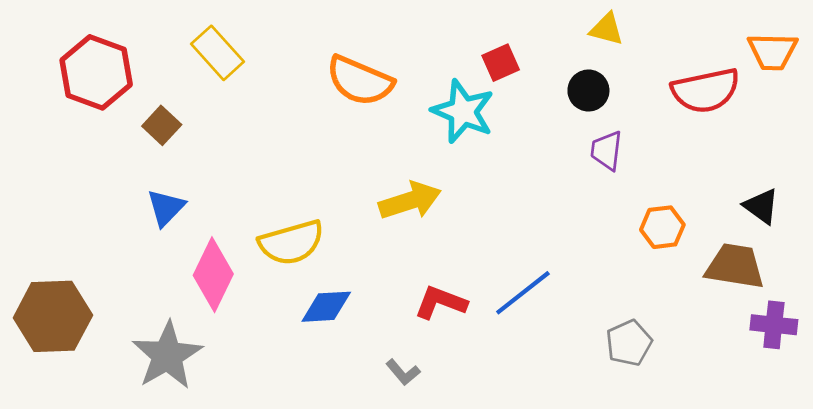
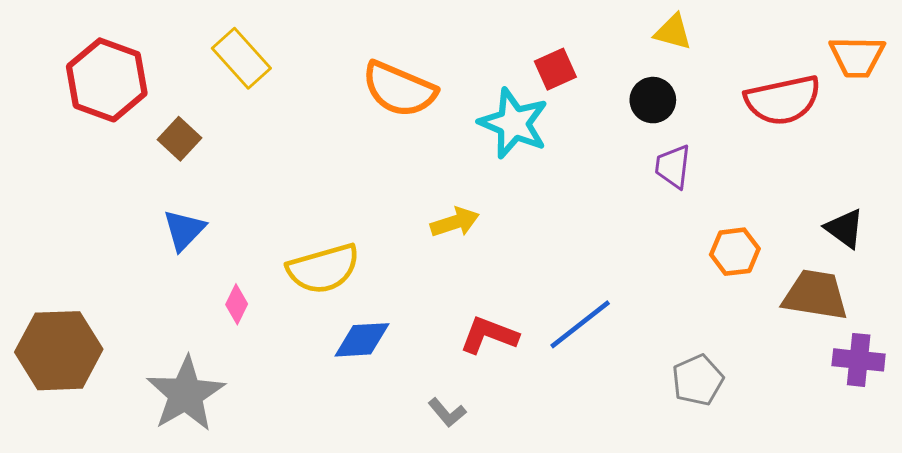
yellow arrow: (410, 201) -> (455, 222), size x0.7
pink diamond: (213, 275) -> (237, 304), size x0.5

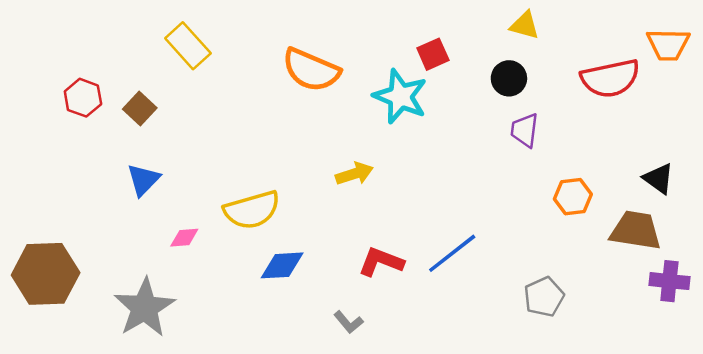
red hexagon: (107, 80) -> (83, 98), moved, size x0.6
pink diamond: (237, 304) -> (184, 238), turned 60

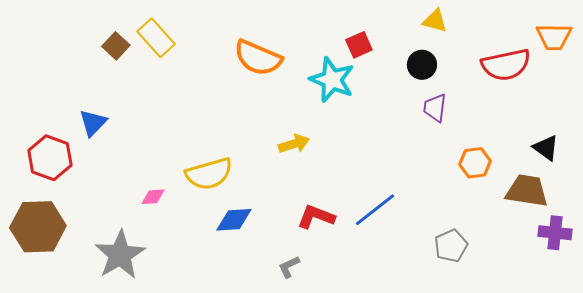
red hexagon: (83, 98) -> (50, 158), moved, size x1.4
brown square: (140, 109) -> (116, 46), moved
blue triangle: (143, 180) -> (93, 123), moved
gray L-shape: (348, 322) -> (289, 267), turned 105

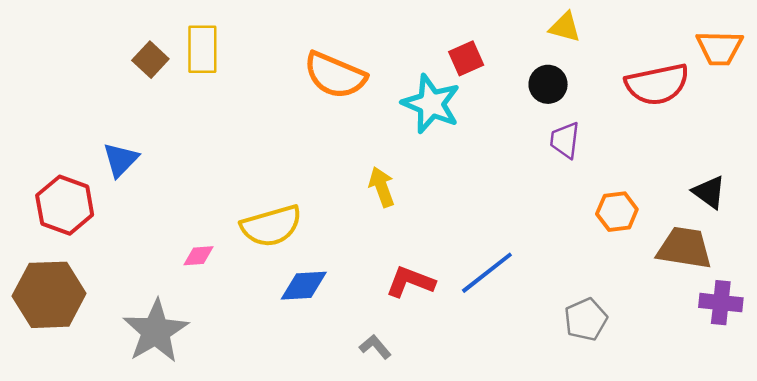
yellow rectangle: (156, 38) -> (202, 49), turned 42
yellow arrow: (294, 144) -> (382, 187), turned -92
gray L-shape: (289, 267) -> (375, 347), turned 75

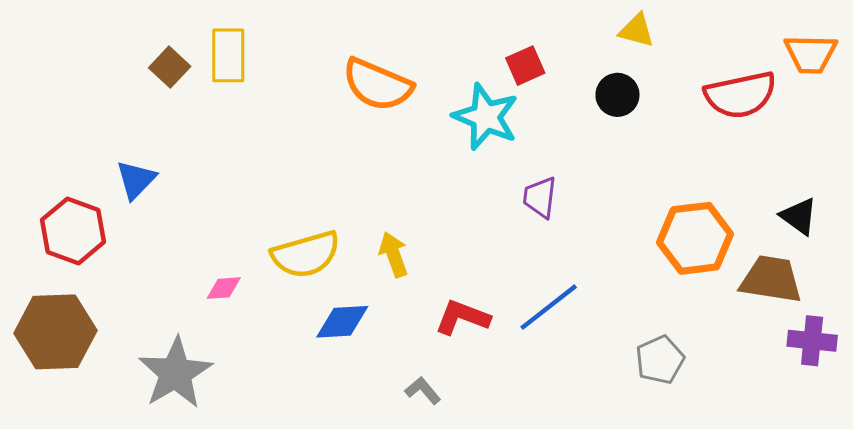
purple trapezoid: (565, 140) -> (540, 197), moved
yellow arrow: (382, 187) -> (394, 254), moved
orange hexagon: (617, 212) -> (695, 238), size x1.6

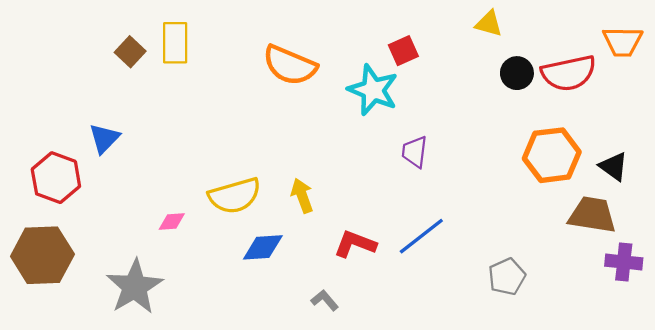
black circle: (617, 95) -> (517, 73), moved
orange hexagon: (695, 238) -> (552, 155), moved

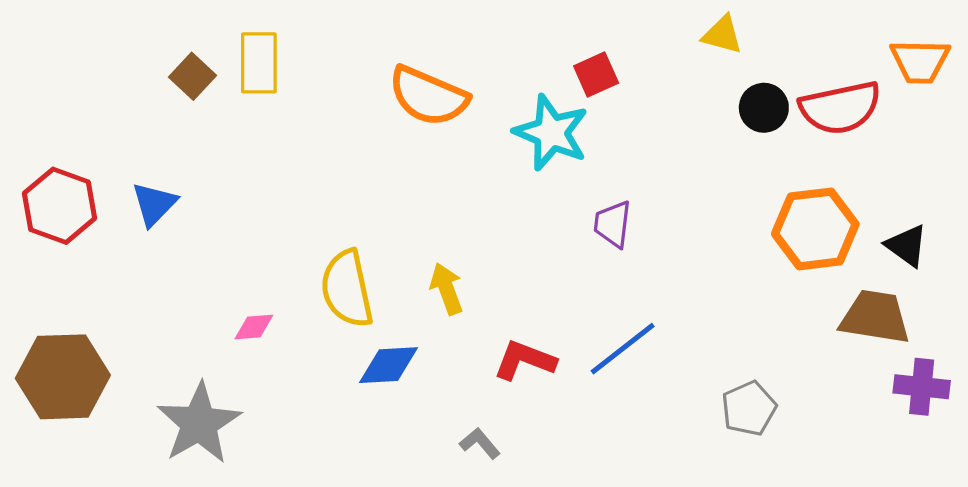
red hexagon: (56, 178) -> (60, 206), moved
yellow semicircle: (235, 196) -> (347, 289), turned 94

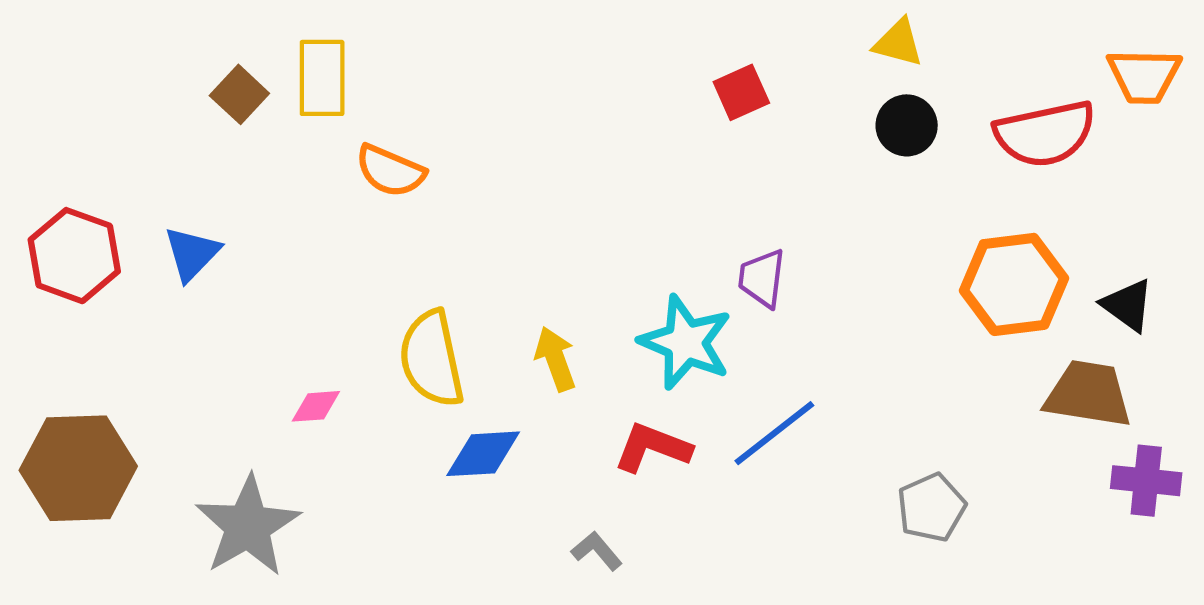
orange semicircle: (428, 96) -> (390, 171), moved, size x0.7
black circle: (764, 108) -> (907, 125), moved
cyan star: (551, 133) -> (686, 342), moved

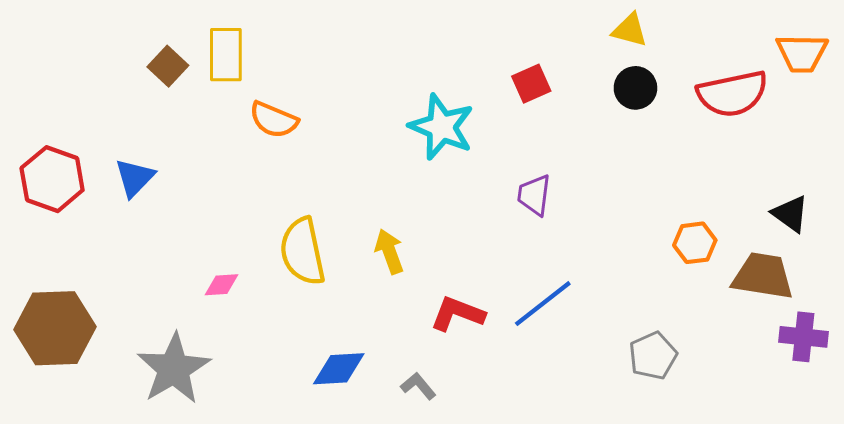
red square: (741, 92) -> (531, 84), moved
orange hexagon: (1014, 284) -> (695, 243), moved, size x0.6
cyan star: (686, 342) -> (441, 127), moved
blue diamond: (483, 454) -> (339, 369), moved

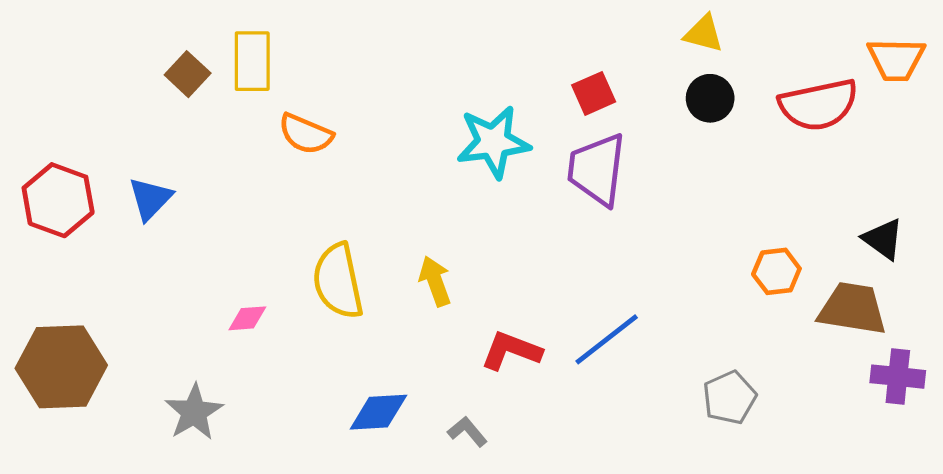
cyan star: (441, 127) -> (493, 142), turned -30
purple trapezoid: (534, 195) -> (597, 169), moved, size x1.6
gray star: (174, 369) -> (194, 412), size x0.7

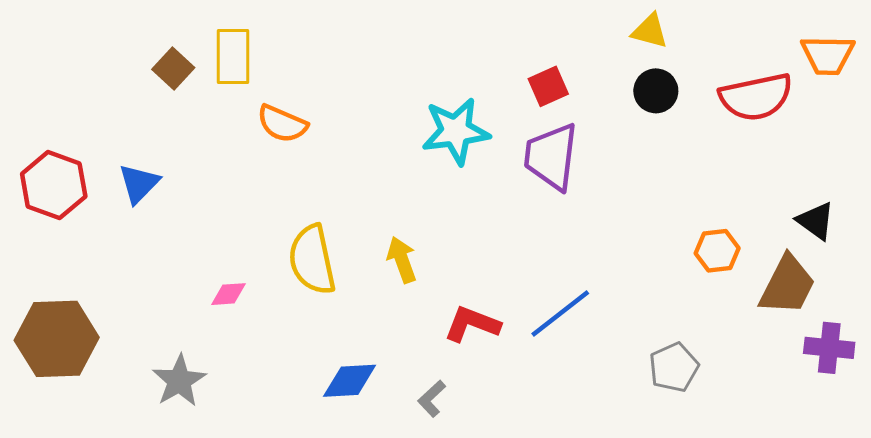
brown trapezoid: (852, 309) -> (787, 285), turned 108
gray L-shape: (467, 432) -> (432, 399), turned -93

